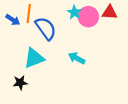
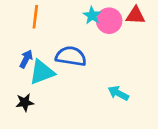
blue arrow: (13, 20) -> (26, 59), moved, turned -96
blue semicircle: (46, 28) -> (71, 56), moved, turned -45
cyan arrow: (77, 58) -> (118, 93), moved

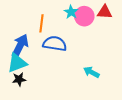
orange line: (35, 17) -> (41, 23), moved
blue arrow: (26, 59) -> (20, 46), size x1.6
cyan triangle: (42, 72) -> (17, 63), moved

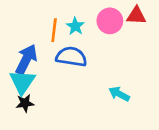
cyan star: (71, 12) -> (75, 26), moved
cyan triangle: (17, 63) -> (22, 82), turned -35

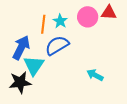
blue semicircle: (71, 57) -> (57, 45), turned -40
cyan triangle: (22, 82) -> (34, 65), moved
black star: (25, 103) -> (20, 82), size x1.5

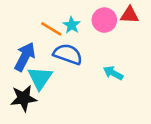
orange line: (43, 24) -> (51, 29), turned -66
blue semicircle: (57, 45) -> (68, 54), turned 50
cyan arrow: (95, 75) -> (113, 73), moved

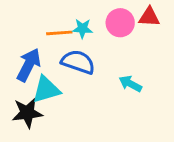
cyan star: (72, 25) -> (82, 29), turned -30
orange line: (51, 29) -> (59, 33), turned -35
cyan triangle: (40, 78) -> (46, 90), turned 40

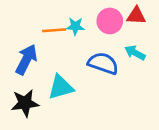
blue semicircle: (78, 62) -> (103, 63), moved
cyan arrow: (130, 84) -> (135, 53), moved
cyan triangle: (46, 90) -> (61, 87), moved

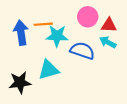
red triangle: (136, 16) -> (109, 25), moved
cyan star: (75, 26) -> (57, 36), moved, size x1.5
blue arrow: (26, 59) -> (21, 33), moved, turned -35

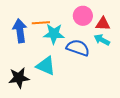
cyan triangle: (49, 70) -> (46, 66), turned 40

